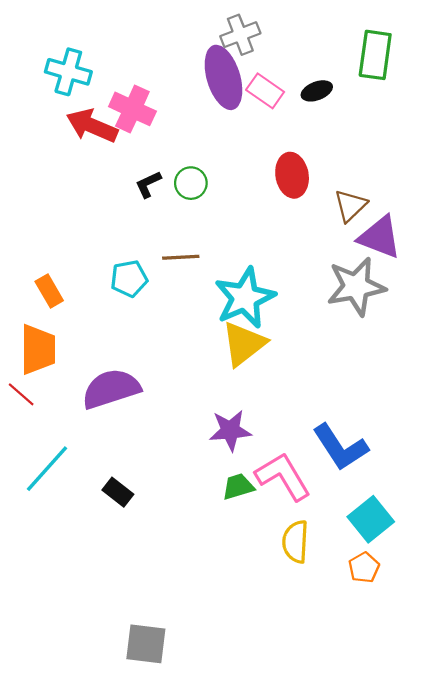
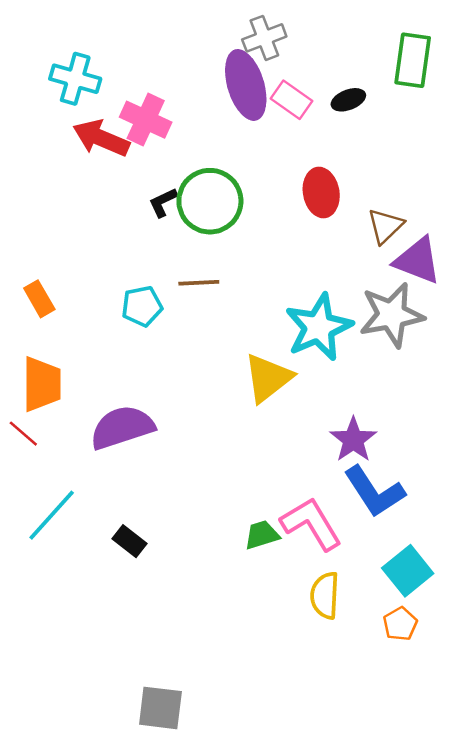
green circle: (191, 183) -> (210, 201), size x1.8
orange rectangle: (49, 291) -> (39, 299), moved
cyan star: (245, 298) -> (319, 327), moved
purple star: (230, 430) -> (353, 440), moved, turned -30

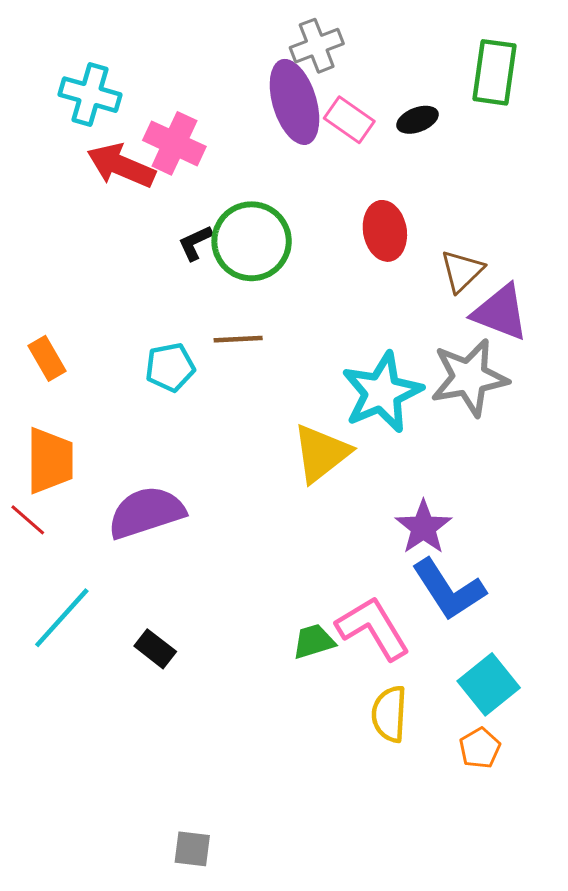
gray square: (160, 708) -> (192, 849), size x0.7

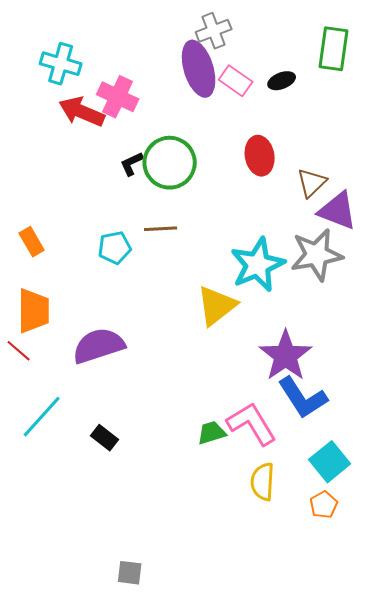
purple star: (423, 527) -> (286, 356), size x1.4

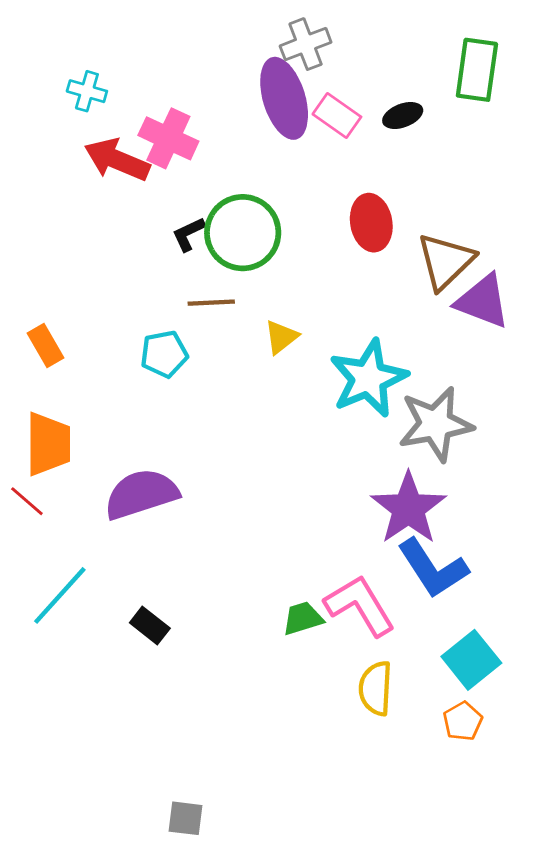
cyan cross: (61, 64) -> (87, 91), size x0.7
brown triangle: (312, 183) -> (446, 261), size x1.4
brown line: (161, 229) -> (211, 303), moved
gray star: (317, 255) -> (436, 424), moved
yellow triangle: (217, 306) -> (281, 337), moved, size x0.6

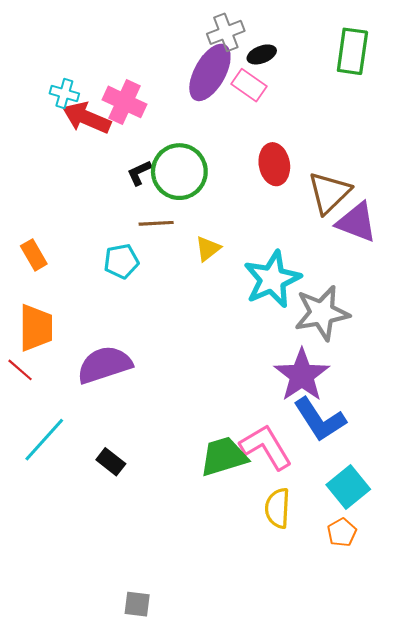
cyan cross: (87, 91) -> (64, 94), moved
purple ellipse: (284, 98) -> (210, 72), turned 46
black ellipse: (403, 115) -> (262, 54), moved
green trapezoid: (303, 618) -> (224, 456), size x1.6

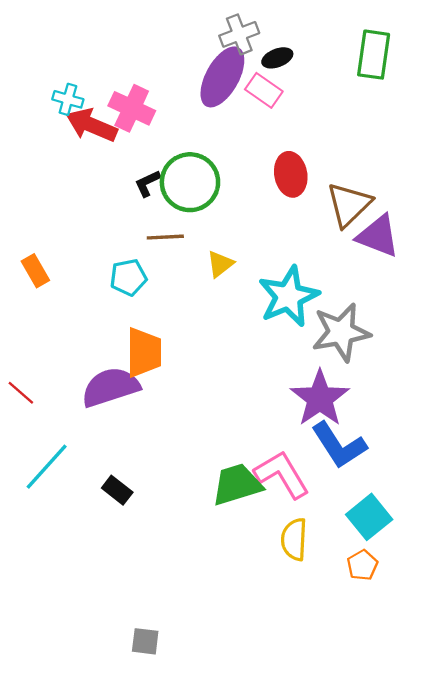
orange trapezoid: (36, 328) -> (144, 352), moved

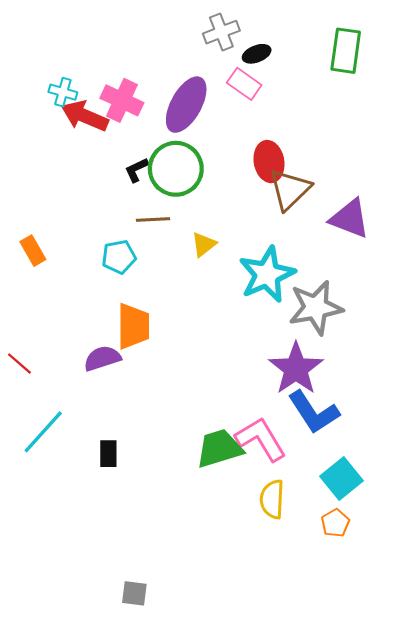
purple ellipse: (222, 77) -> (186, 105), moved
brown triangle: (349, 205) -> (290, 189), moved
purple semicircle: (110, 387) -> (102, 358), size x0.7
black rectangle: (117, 490) -> (108, 454), turned 52

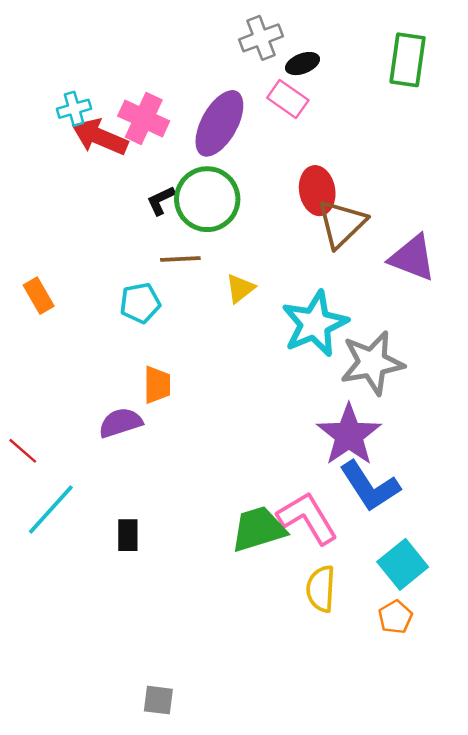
cyan cross: (63, 92) -> (74, 109), turned -32
orange trapezoid: (133, 326) -> (157, 385), size x0.7
red line: (19, 363) -> (23, 451), moved

